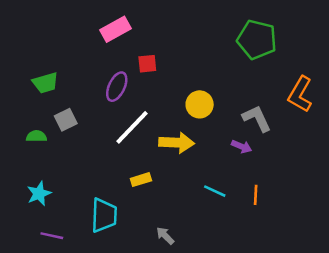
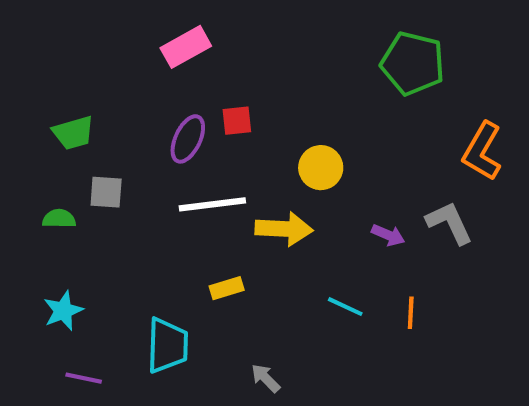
red square: (147, 64) -> (237, 121), moved
gray L-shape: (257, 118) -> (449, 223), moved
gray square: (66, 120) -> (106, 192), turned 30
white line: (132, 127) -> (212, 204), turned 39

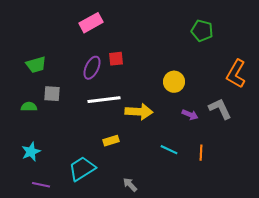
green pentagon: (413, 63) -> (202, 31), size x0.7
yellow circle: (321, 168) -> (174, 82), moved
cyan trapezoid: (167, 345) -> (82, 169), turned -124

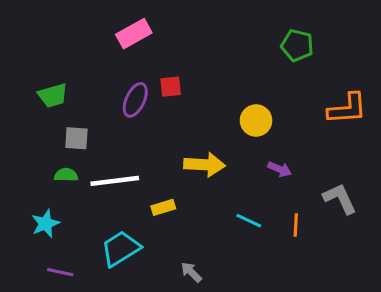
orange L-shape: (236, 74) -> (347, 109), turned -124
white line: (104, 100) -> (115, 181), moved
green semicircle: (29, 107) -> (66, 175), moved
gray L-shape: (220, 109) -> (340, 199), moved

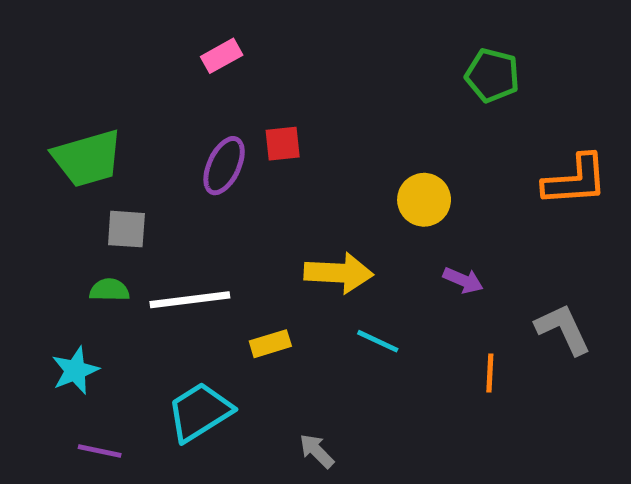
pink rectangle: (134, 34) -> (222, 56), size x0.7
green trapezoid: (53, 95) -> (87, 158), size x1.4
cyan line: (249, 221) -> (378, 341), moved

